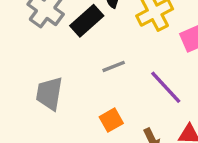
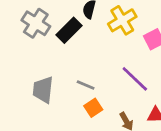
gray line: (114, 66) -> (86, 85), moved, turned 48

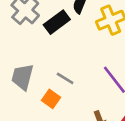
orange square: (93, 108) -> (51, 99), moved, turned -30

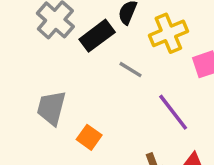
gray line: (65, 78) -> (130, 70), moved

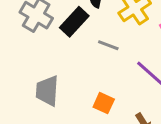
orange square: (89, 137) -> (104, 103), moved

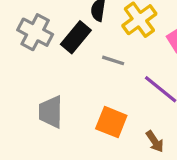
orange square: (104, 103) -> (111, 122), size x1.4

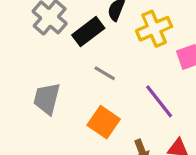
gray line: (113, 60) -> (105, 73), moved

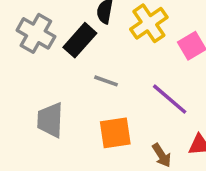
orange square: (104, 122) -> (115, 133), turned -32

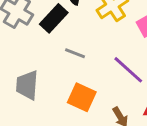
orange square: (115, 133) -> (82, 97), turned 32

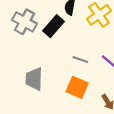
gray line: (75, 53) -> (80, 60), moved

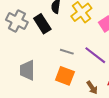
black rectangle: (53, 26) -> (42, 24), turned -72

